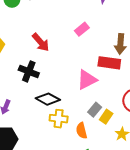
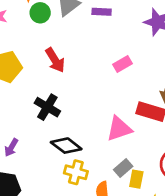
red arrow: (41, 42) -> (55, 60), moved
yellow rectangle: (106, 117) -> (136, 179), turned -32

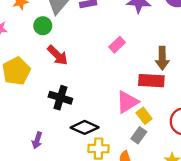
green circle: (40, 13) -> (43, 26), moved
yellow rectangle: (136, 179) -> (144, 116), moved, turned -35

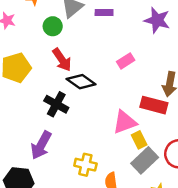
black diamond: (85, 127) -> (81, 82), moved
gray rectangle: (139, 135) -> (145, 160), moved, size x1.5
purple arrow: (37, 140) -> (41, 145), moved, size x1.6

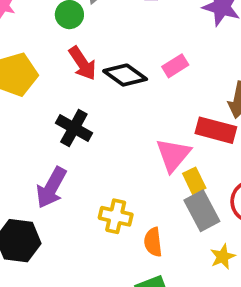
black diamond: (81, 82) -> (125, 75), moved
pink triangle: (125, 122) -> (173, 155), turned -30
gray rectangle: (145, 160) -> (202, 211), turned -75

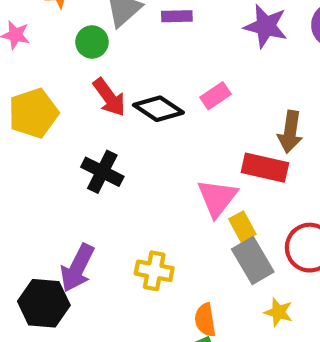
purple arrow: (51, 188) -> (77, 268), moved
orange semicircle: (153, 242) -> (205, 320), moved
yellow star: (223, 257) -> (279, 312), turned -30

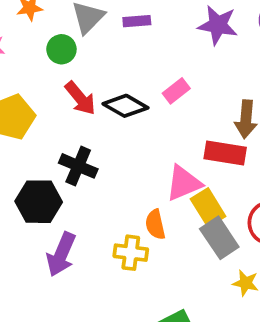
pink triangle: (217, 198) -> (184, 183), turned 33
yellow rectangle: (242, 227) -> (208, 208), size x1.4
black hexagon: (44, 303) -> (39, 202), moved
orange semicircle: (205, 320) -> (155, 224), moved

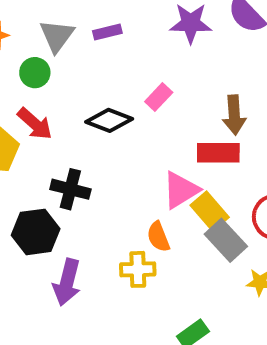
red arrow: (80, 98) -> (35, 124), moved

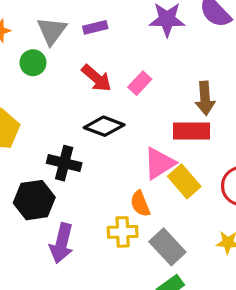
black diamond: (109, 120) -> (104, 126), moved
red arrow: (35, 124) -> (97, 78), moved
gray rectangle: (226, 240) -> (167, 247), moved

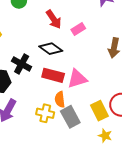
red rectangle: (192, 131) -> (53, 75), moved
yellow rectangle: (184, 181) -> (99, 111), moved
gray rectangle: (167, 247) -> (70, 117), moved

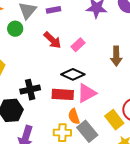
black diamond: (51, 49) -> (73, 74), moved
black cross: (22, 64) -> (30, 90), turned -30

